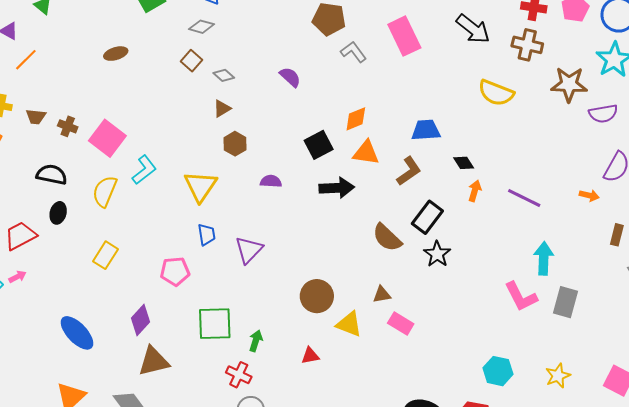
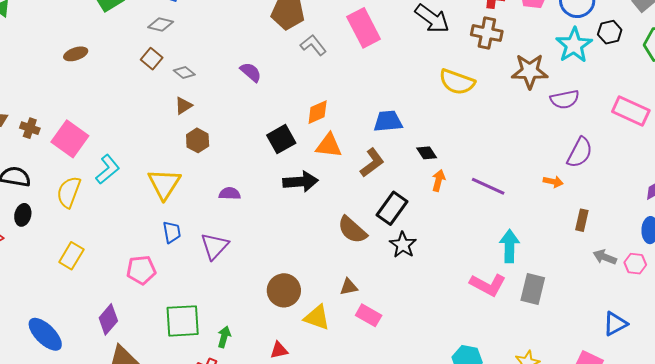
purple semicircle: (271, 181) -> (230, 194), moved
pink L-shape: (521, 297) -> (488, 285), turned -33

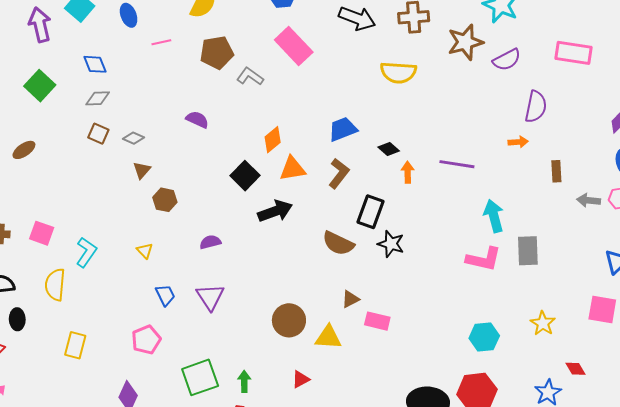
pink square: (70, 139) -> (42, 233), size x0.7
yellow triangle: (164, 184) -> (145, 251), size x0.5

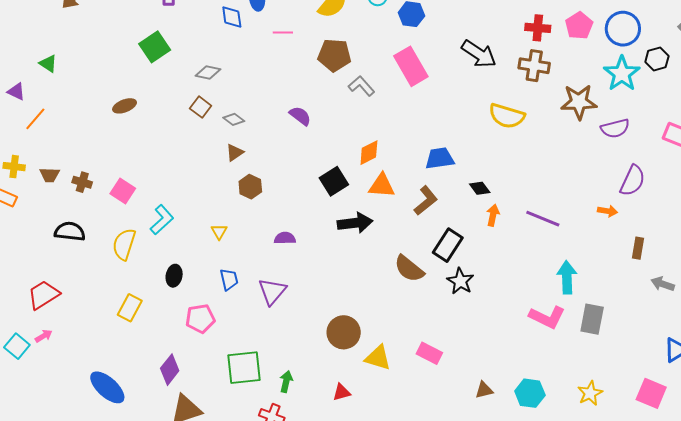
blue diamond: (95, 64) -> (232, 17), moved
brown triangle: (350, 299) -> (484, 390), moved
black ellipse: (17, 319) -> (174, 276), moved

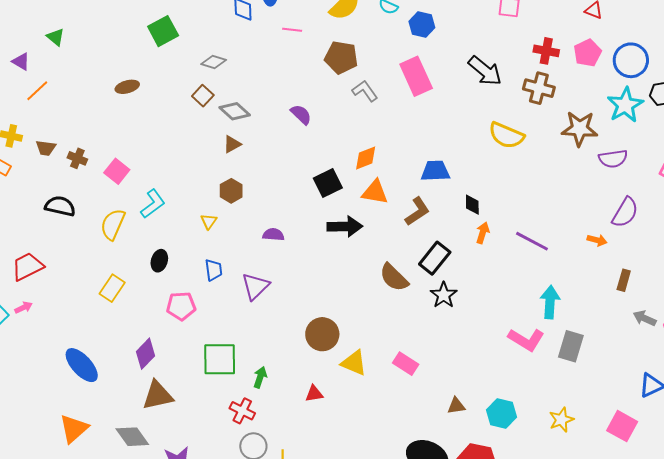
gray diamond: (234, 119) -> (235, 111), size x1.4
brown hexagon: (250, 187) -> (231, 191), moved
black diamond: (480, 188) -> (472, 205), turned 30

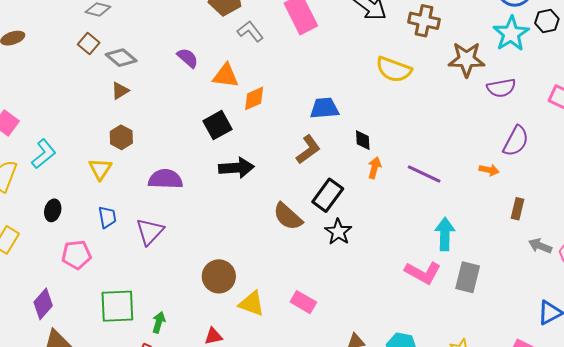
orange triangle: (375, 192) -> (226, 76), moved
yellow triangle: (209, 221) -> (100, 169), size x1.4
purple semicircle: (273, 235) -> (165, 179), size x1.6

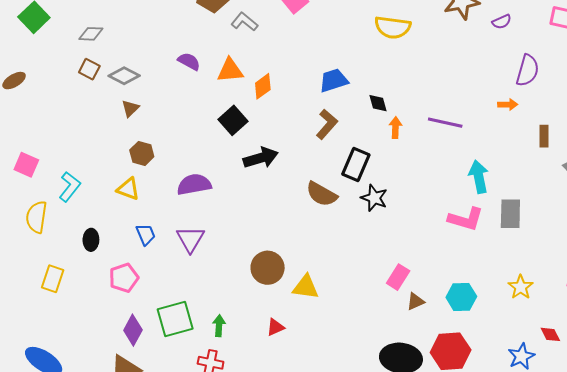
purple semicircle: (501, 88) -> (502, 22), size x0.7
yellow triangle: (100, 169) -> (128, 189), turned -30
pink rectangle: (303, 302) -> (398, 277), moved, turned -75
purple diamond: (43, 304) -> (133, 330), moved

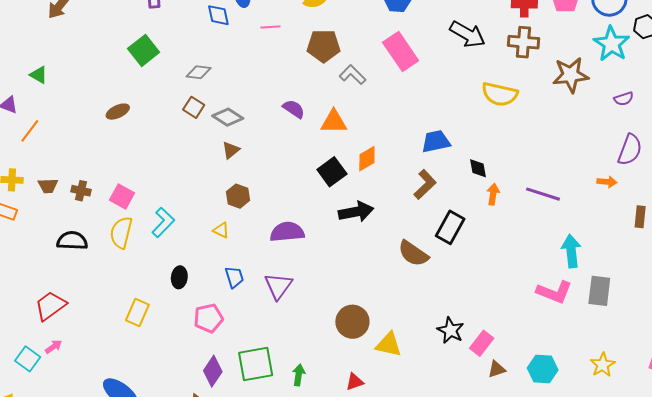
purple semicircle: (502, 22) -> (624, 99), moved
orange diamond: (263, 86) -> (367, 159), moved
yellow triangle: (128, 189) -> (221, 230), size x0.7
black star: (374, 198) -> (451, 330), moved
yellow semicircle: (36, 217) -> (121, 233), moved

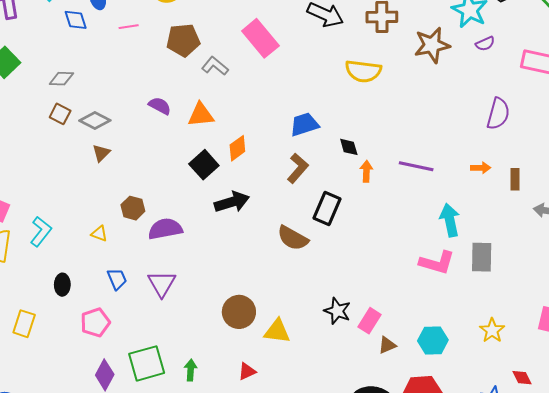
purple semicircle: (624, 99) -> (485, 44), moved
orange arrow: (607, 182) -> (481, 168), moved
brown hexagon: (238, 196) -> (133, 208), moved

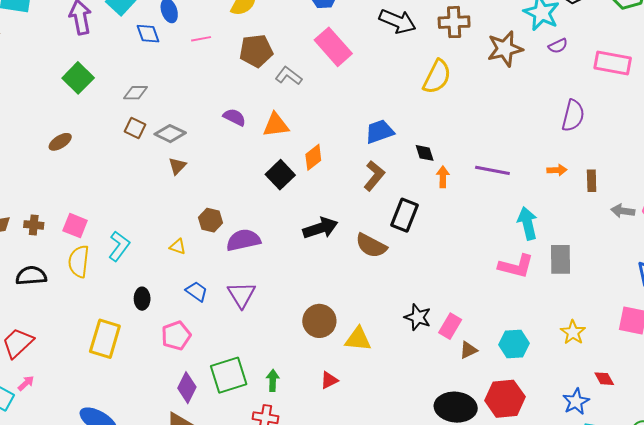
yellow semicircle: (363, 71) -> (437, 77), turned -69
black arrow: (232, 202) -> (320, 228), moved
blue trapezoid: (117, 279) -> (197, 291), turned -30
yellow rectangle: (24, 324) -> (105, 339), size x1.4

